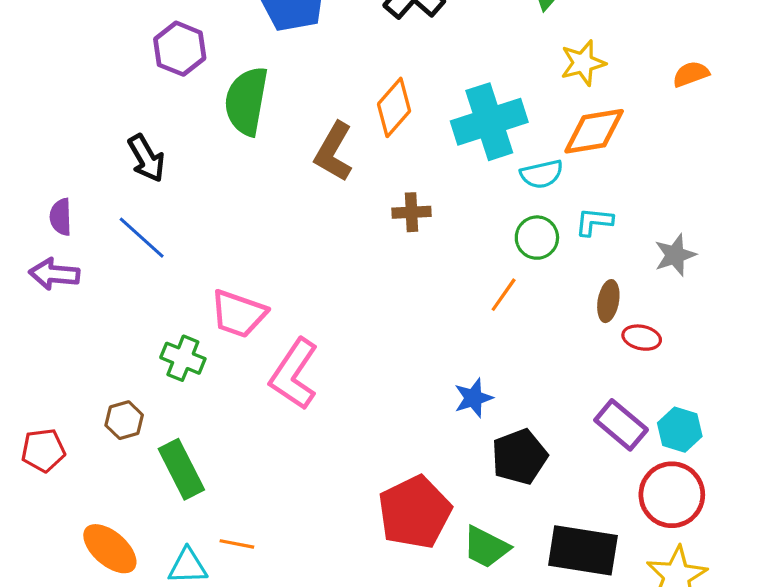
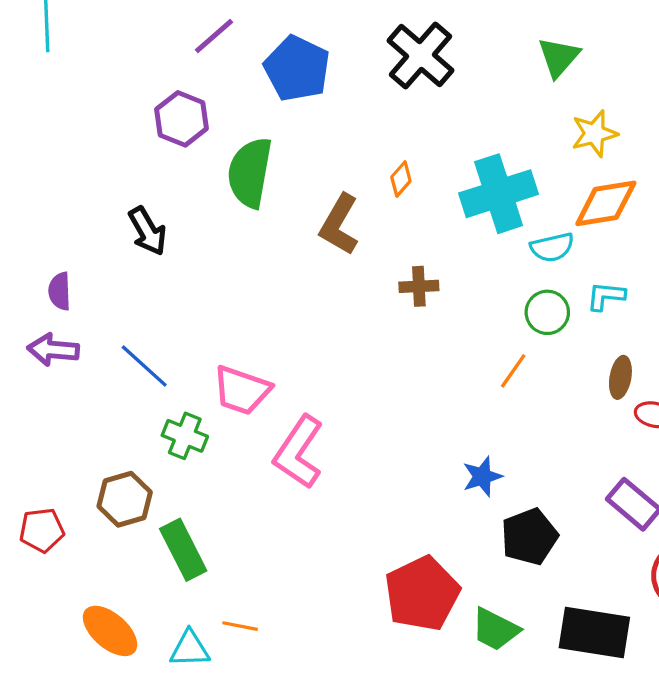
orange diamond: (394, 107) -> (401, 179), size x0.6
blue line: (142, 238) -> (144, 366), moved
brown hexagon: (124, 420) -> (125, 499), size x1.4

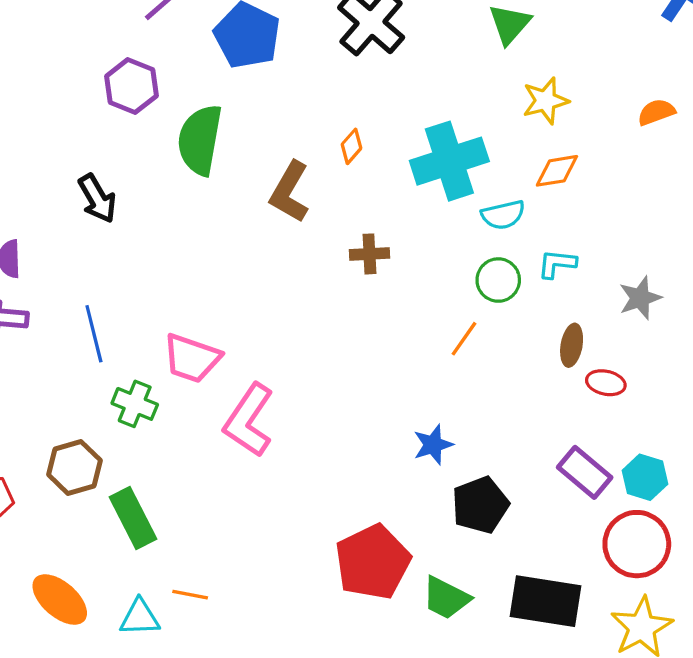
orange diamond: (606, 203) -> (557, 171), size x0.7
blue line: (144, 366) -> (94, 334), turned 34

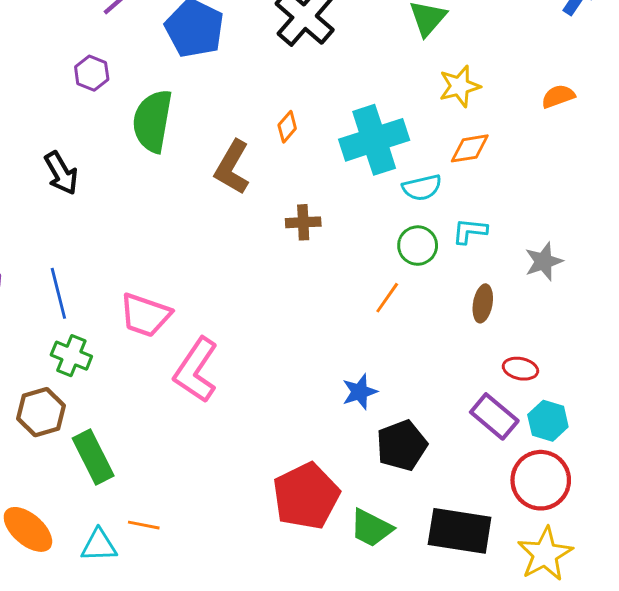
purple hexagon: (131, 86) -> (92, 73), size x0.7
red ellipse: (606, 383) -> (520, 369), moved
green cross: (135, 404) -> (71, 356), moved

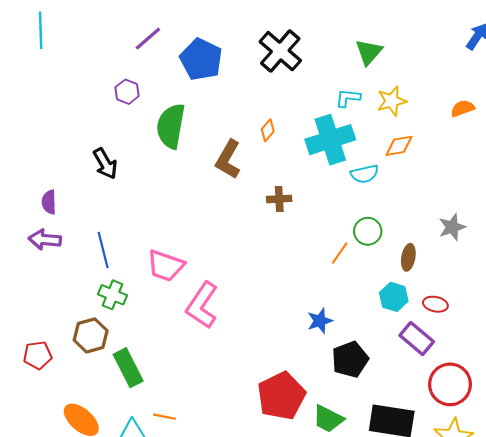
cyan L-shape: (470, 231) -> (348, 98), moved
green circle: (418, 246) -> (368, 231), moved
cyan hexagon: (548, 421) -> (394, 297), moved

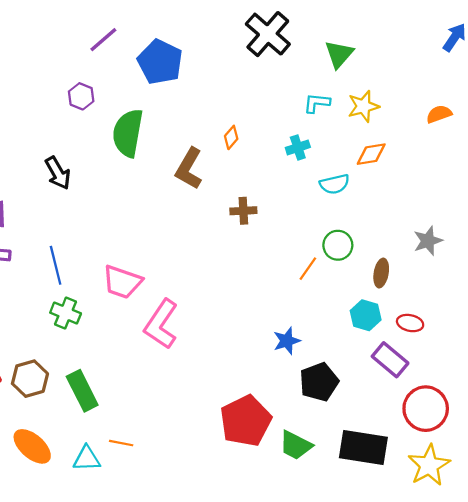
black cross: (280, 51) -> (268, 34), moved
cyan cross: (330, 140) -> (298, 147), size x0.5
brown hexagon: (91, 335) -> (30, 379), moved

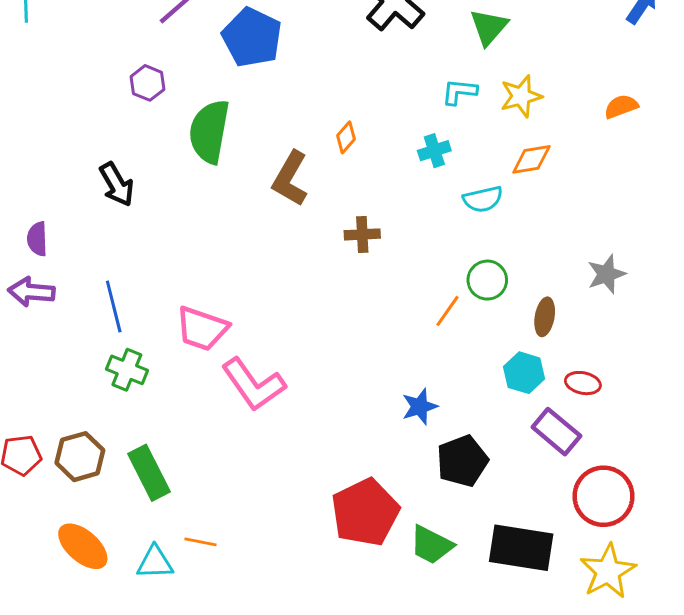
pink L-shape: (161, 324) -> (253, 384), turned -69

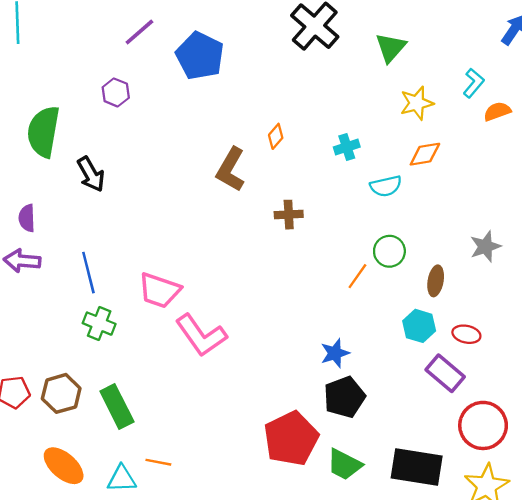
cyan L-shape: (459, 92) -> (474, 83), moved, turned 124
green semicircle: (209, 132) -> (43, 132), moved
black pentagon: (462, 461) -> (344, 397), moved

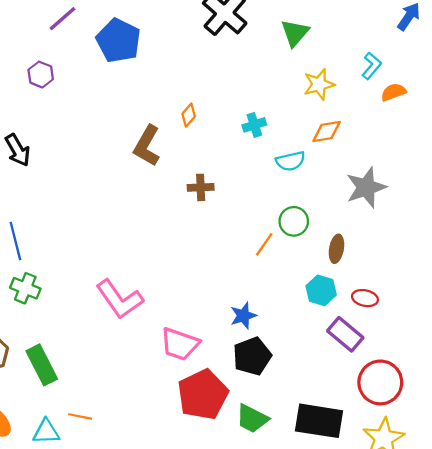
gray star: (485, 247) -> (366, 187), moved, size x1.4
pink trapezoid: (160, 290) -> (180, 344), moved

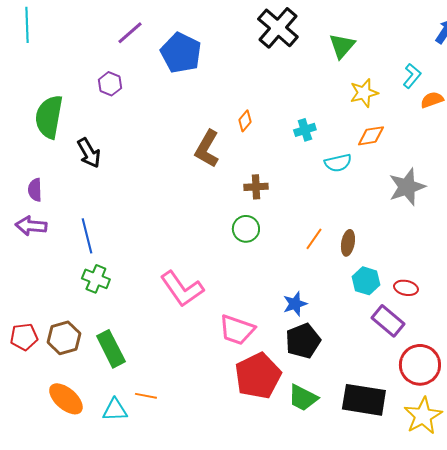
green circle: (294, 221) -> (246, 229), moved
brown ellipse: (336, 249) -> (348, 243), moved

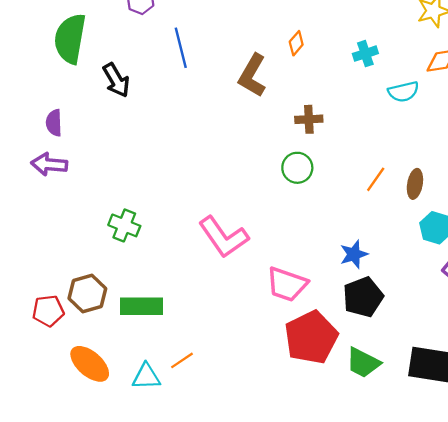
blue line: (87, 236) -> (181, 48), moved
red pentagon: (24, 337) -> (48, 311), moved
green rectangle: (111, 349) -> (142, 306), turned -63
orange line: (146, 396) -> (182, 360), turned -45

